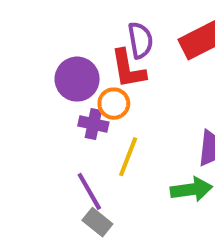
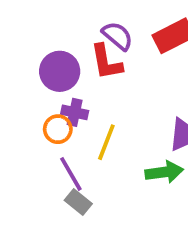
purple semicircle: (140, 40) -> (118, 36), turned -40
orange circle: (114, 104) -> (58, 129), moved

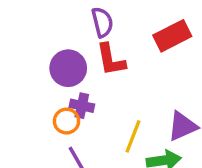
purple semicircle: (118, 36) -> (102, 22), moved, turned 36
yellow line: (106, 142) -> (133, 136), moved

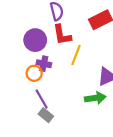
yellow line: (133, 136) -> (76, 55), moved

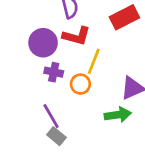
red L-shape: (62, 35) -> (76, 36), turned -65
orange circle: (34, 73) -> (80, 84), moved

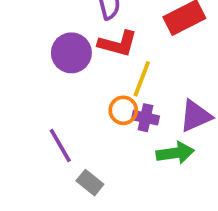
purple cross: (54, 72) -> (146, 118), moved
purple line: (51, 116) -> (60, 146), moved

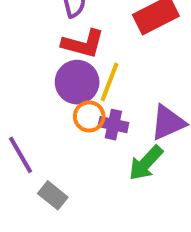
purple circle: (71, 53) -> (77, 82), moved
green arrow: (175, 153) -> (146, 163), turned 141

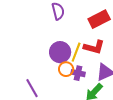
red L-shape: (83, 44) -> (94, 47), moved

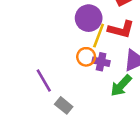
purple circle: (60, 52) -> (89, 18), moved

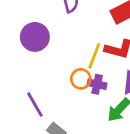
purple circle: (89, 18) -> (35, 37), moved

